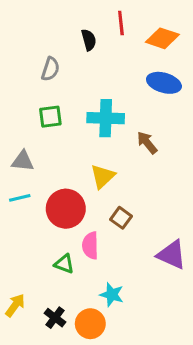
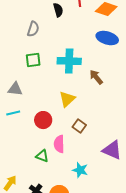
red circle: (66, 209) -> (43, 120), size x0.7
cyan star: (112, 295) -> (80, 170), moved

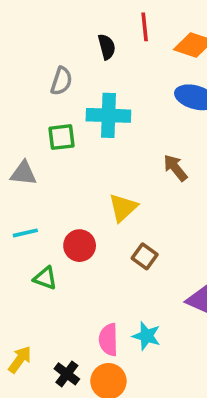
cyan cross: (69, 61) -> (108, 115), moved
gray triangle: (15, 89) -> (24, 173), moved
pink semicircle: (59, 144) -> (108, 340), moved
green triangle: (42, 156) -> (45, 278), moved

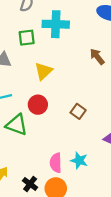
yellow triangle: (123, 208) -> (43, 71), moved
green triangle: (45, 278) -> (17, 125), size x1.5

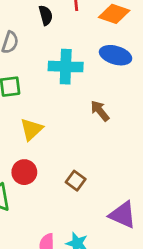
cyan cross: (56, 24) -> (66, 67), moved

